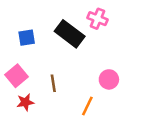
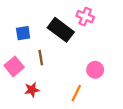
brown line: (53, 83) -> (41, 58), moved
red star: (25, 102) -> (32, 90), moved

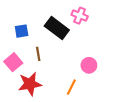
red star: (32, 90) -> (30, 84), size x1.6

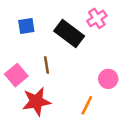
pink cross: (80, 16) -> (97, 18), turned 35
blue square: (22, 31) -> (26, 26), moved

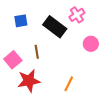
pink circle: (108, 79) -> (91, 44), moved

